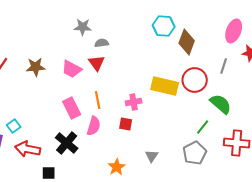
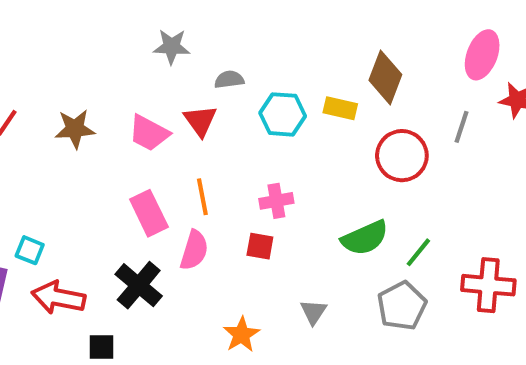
cyan hexagon: (164, 26) -> (283, 114), moved
gray semicircle: (102, 43) -> (229, 80), moved
yellow rectangle: (165, 86) -> (340, 108), moved, size x0.6
green semicircle: (221, 104) -> (365, 238), moved, turned 115
cyan square: (14, 126) -> (30, 250), turned -32

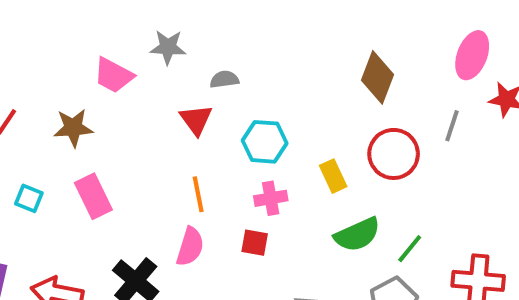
yellow rectangle: (340, 108) -> (333, 176), moved, turned 52
cyan hexagon: (283, 114) -> (265, 142), moved
pink trapezoid: (149, 133) -> (114, 75), moved
pink rectangle: (149, 213) -> (93, 196), moved
cyan square: (30, 250) -> (29, 198), moved

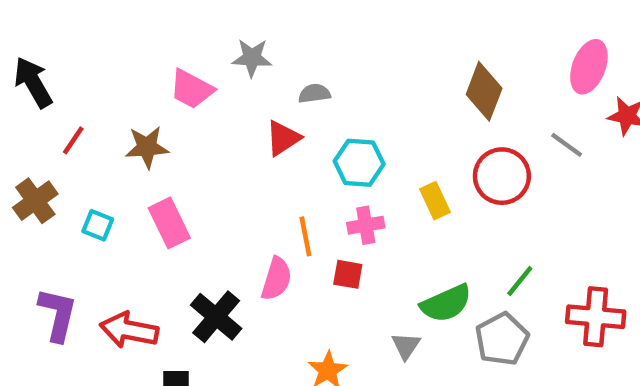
red triangle: (196, 120) -> (283, 138), turned 33
gray line: (452, 126) -> (567, 145), turned -72
orange line: (198, 194) -> (305, 236), moved
green semicircle: (357, 235) -> (446, 303), moved

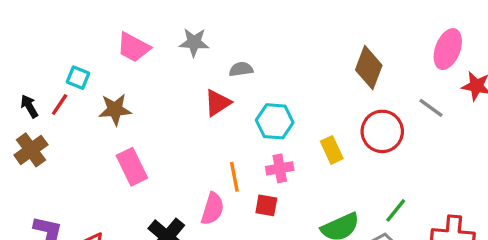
black arrow: (33, 82) -> (29, 106), moved, size x0.6
pink trapezoid: (192, 89) -> (134, 47), moved
cyan square: (98, 225) -> (78, 78), moved

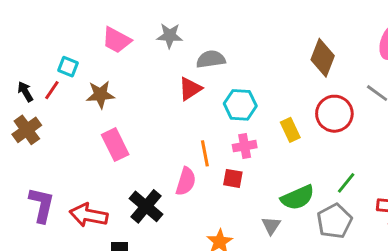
gray semicircle: (241, 69) -> (211, 59), size x1.4

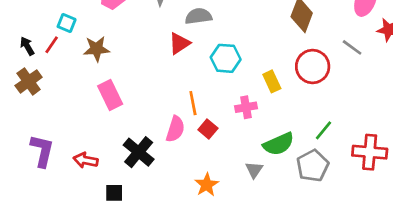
pink cross: (245, 146) -> (246, 107), moved
red square: (233, 178) -> (208, 129), moved, turned 30
red arrow: (89, 215) -> (86, 160), size x0.7

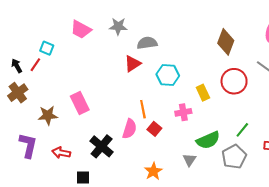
brown star: (96, 49) -> (48, 115), moved

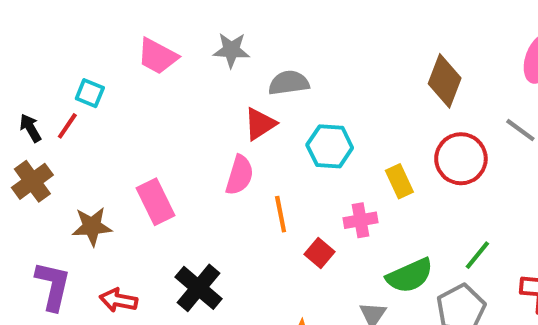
pink semicircle: (130, 129) -> (240, 175), moved
red square: (154, 129) -> (319, 253), moved

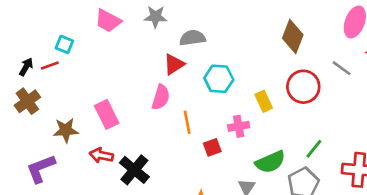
red line: (67, 126) -> (50, 66), turned 36
black arrow: (30, 128) -> (26, 67), turned 60
red square: (319, 253) -> (212, 147), turned 30
purple L-shape: (53, 286) -> (41, 169), turned -124
red arrow: (119, 300) -> (101, 155), moved

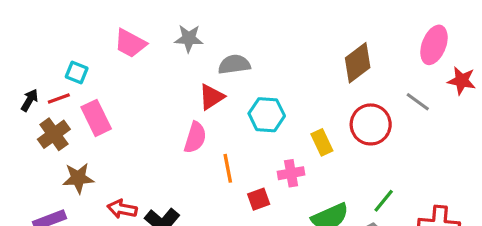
brown diamond: (293, 37) -> (358, 63), turned 32
brown cross: (27, 101) -> (54, 134), moved
pink rectangle: (107, 114) -> (96, 118), moved

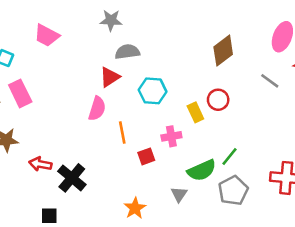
gray star: (189, 38) -> (111, 20), moved
red circle: (371, 124) -> (218, 100), moved, size x0.7
green line: (384, 201) -> (229, 156), moved

